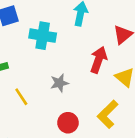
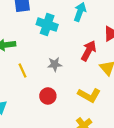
yellow L-shape: (108, 114) -> (89, 95), turned -115
red circle: (68, 123) -> (48, 96), moved

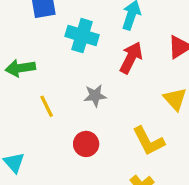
red arrow: (89, 51) -> (131, 58), moved
yellow L-shape: (89, 95) -> (149, 141), turned 35

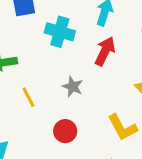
gray star: (95, 96) -> (73, 87), turned 30

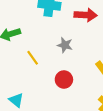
red arrow: (105, 51) -> (86, 15), turned 75

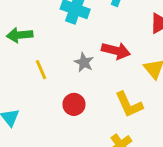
red arrow: (86, 15) -> (116, 51), moved

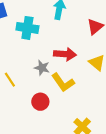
yellow L-shape: (129, 104) -> (63, 82), moved

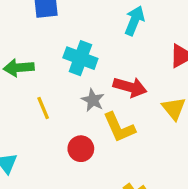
cyan cross: (27, 28) -> (80, 58), moved

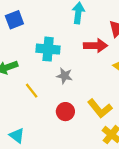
red arrow: (130, 87) -> (95, 46), moved
yellow L-shape: (119, 127) -> (100, 108), moved

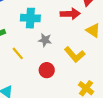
yellow L-shape: (100, 108) -> (75, 55), moved

